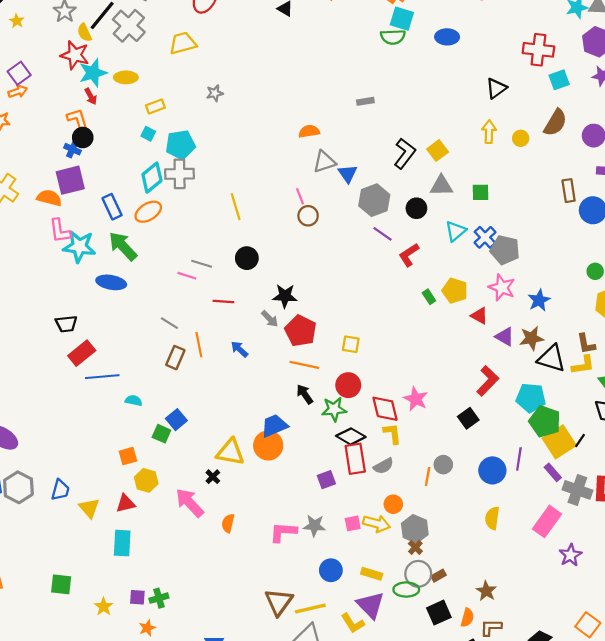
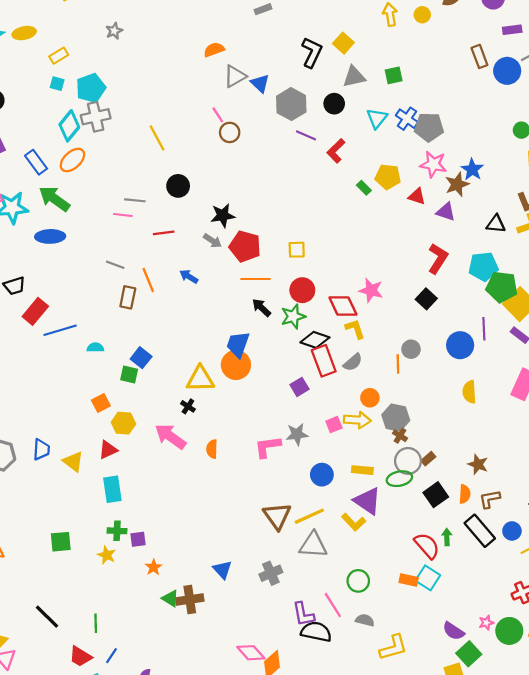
brown star: (532, 338) -> (457, 184), moved
black triangle: (551, 358) -> (496, 224), size x0.7
blue trapezoid: (274, 426) -> (238, 344), turned -36
green cross: (159, 598) -> (117, 531), moved, turned 30

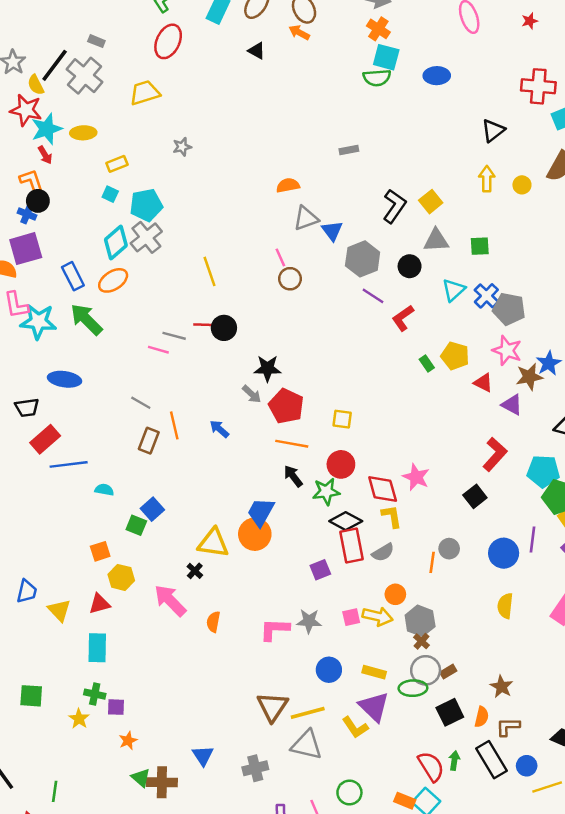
gray cross: (96, 117) -> (146, 237), turned -36
red line: (164, 233) -> (205, 325), moved
blue ellipse: (50, 236) -> (65, 379), moved

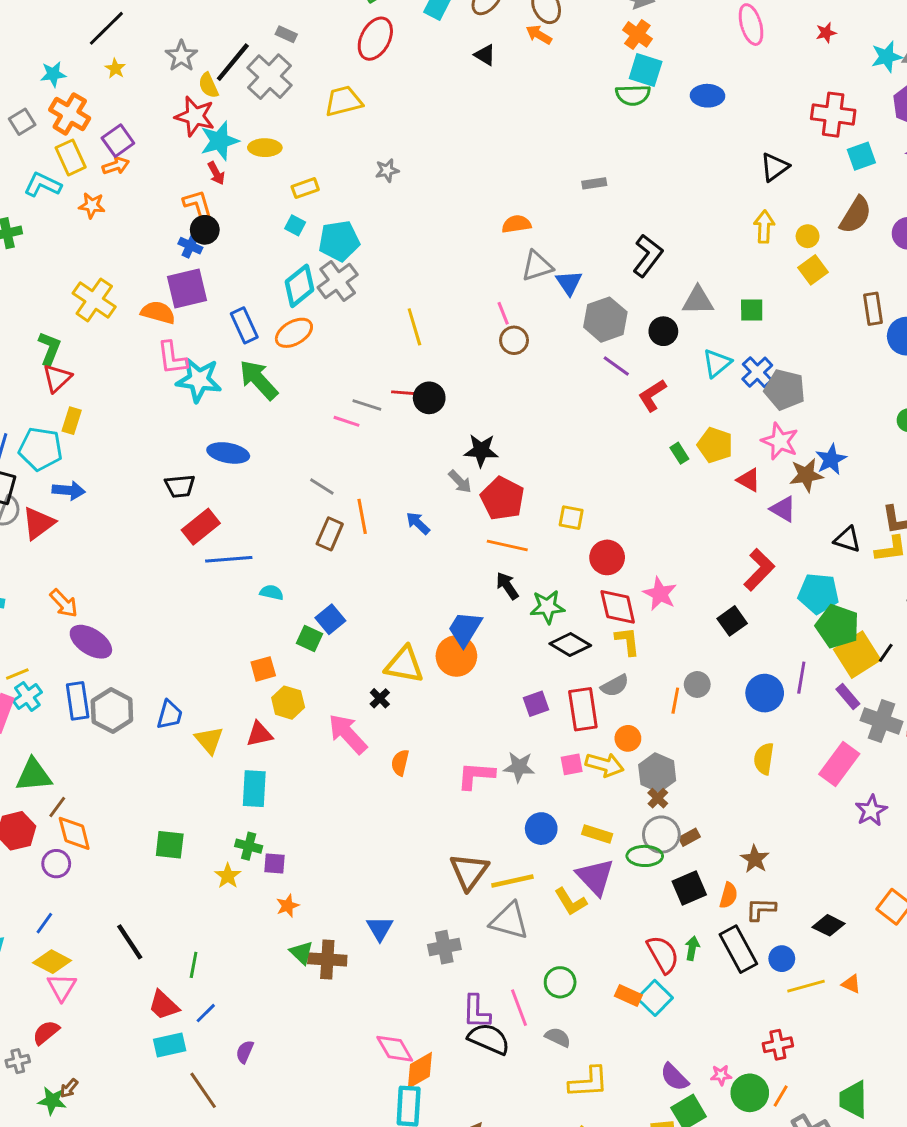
yellow square: (431, 202) -> (813, 270), moved
red circle: (341, 464) -> (607, 557), moved
red rectangle: (352, 546) -> (583, 709), moved

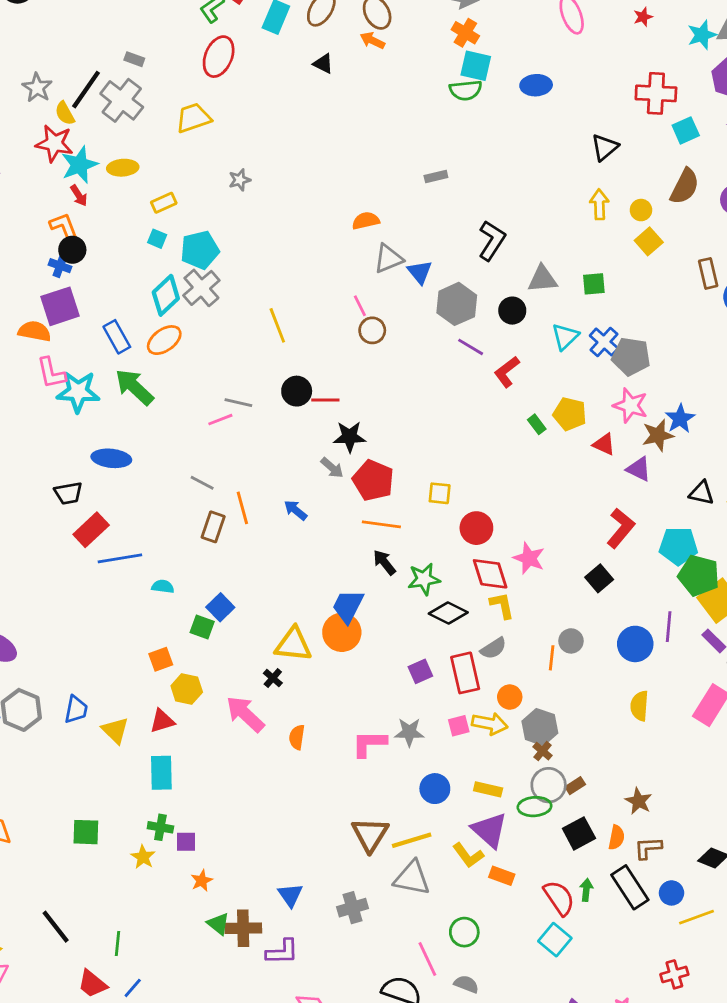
red line: (406, 393) -> (325, 400), moved
pink line: (346, 421) -> (220, 420), turned -35
orange rectangle: (628, 995) -> (502, 876), moved
purple L-shape: (476, 1012) -> (282, 952), moved, turned -88

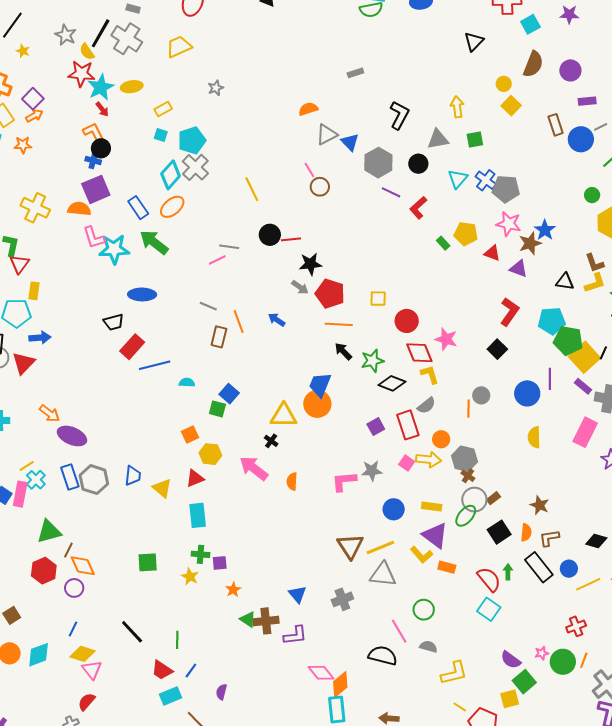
yellow arrow: (599, 204) -> (457, 107), moved
pink square: (459, 726) -> (407, 463), turned -35
green ellipse: (534, 807) -> (466, 516), turned -40

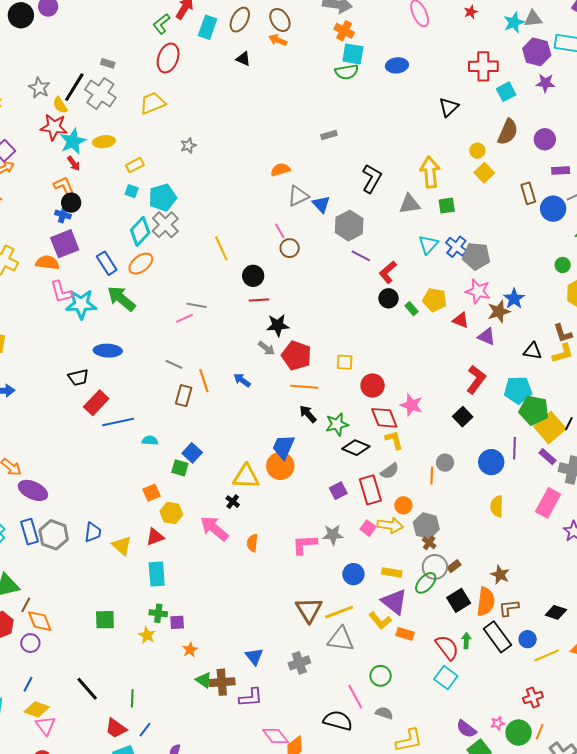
yellow arrow: (457, 107) -> (430, 172), size x1.4
black circle: (418, 164) -> (388, 298), moved
black circle: (270, 235) -> (253, 276), moved
orange semicircle: (526, 532) -> (486, 602), size x1.6

